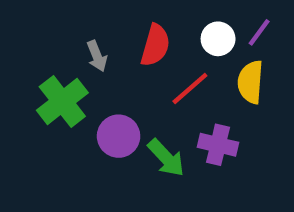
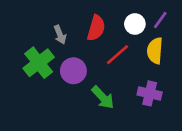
purple circle: (119, 136) -> (73, 71), moved
purple cross: (218, 145) -> (150, 93), moved

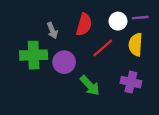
purple line: (160, 20) -> (140, 18), turned 49
green cross: (39, 63) -> (34, 55), turned 36

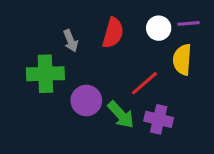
red line: (103, 48) -> (145, 83), moved
purple circle: (64, 62) -> (86, 100), moved
purple cross: (131, 82) -> (159, 119), moved

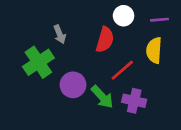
white circle: (159, 28) -> (124, 16), moved
red semicircle: (113, 33) -> (105, 40), moved
green cross: (45, 74) -> (38, 62), turned -32

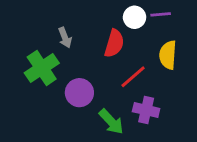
purple line: (159, 20) -> (161, 14), moved
green arrow: (102, 97) -> (111, 122), moved

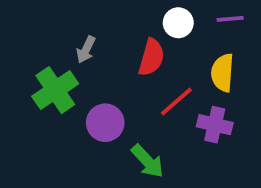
purple line: (161, 14) -> (230, 19), moved
gray arrow: (65, 38) -> (86, 50), turned 48
purple cross: (146, 110) -> (215, 125), moved

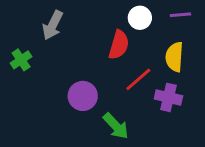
gray arrow: (86, 50) -> (53, 25), moved, size x1.4
green cross: (55, 90) -> (21, 60), moved, size x0.6

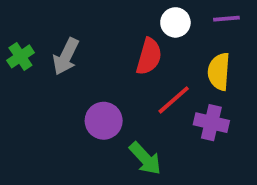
gray arrow: (53, 25) -> (66, 56), moved
green cross: (21, 60) -> (20, 56), moved

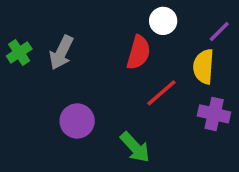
purple line: (226, 19) -> (219, 31), moved, turned -40
purple circle: (104, 121) -> (77, 121), moved
purple cross: (211, 123) -> (214, 114), moved

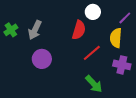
purple circle: (77, 121) -> (42, 59), moved
green arrow: (135, 147) -> (94, 84), moved

